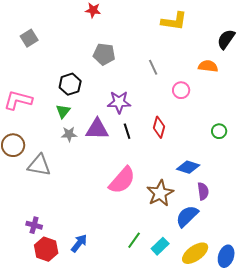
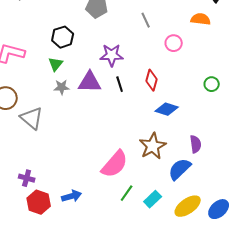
gray triangle: (39, 165) -> (32, 118), turned 30
blue diamond: (188, 167) -> (167, 109), moved
pink semicircle: (122, 180) -> (115, 164), moved
blue arrow: (79, 243) -> (72, 196), turned 36
blue ellipse: (226, 256) -> (219, 209), turned 30

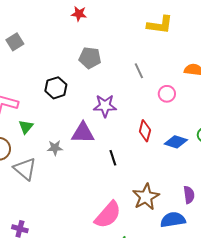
green triangle: (56, 64) -> (26, 127), moved
black line: (120, 84) -> (113, 158), moved
gray star: (62, 87) -> (55, 148), moved
blue diamond: (167, 109) -> (176, 142), moved
blue semicircle: (180, 169) -> (173, 220), turned 35

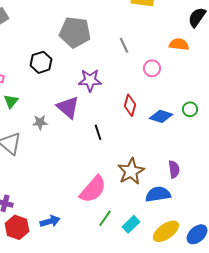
gray pentagon: (90, 58) -> (75, 32), size x1.4
purple triangle: (83, 133) -> (68, 107), turned 40

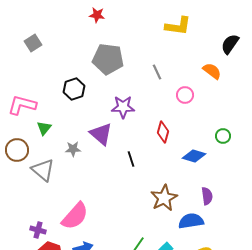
orange semicircle: (179, 44) -> (212, 71), turned 30
blue diamond: (161, 116) -> (194, 156), moved
pink semicircle: (93, 189) -> (75, 216), moved

